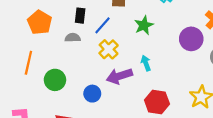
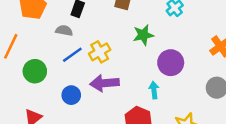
blue line: (103, 25) -> (72, 55), moved
purple circle: (191, 39) -> (171, 63), moved
cyan arrow: (146, 63) -> (154, 90), moved

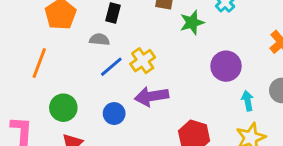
green star: (143, 35) -> (192, 23), moved
green circle: (35, 71) -> (63, 108), moved
cyan arrow: (154, 90) -> (248, 101), moved

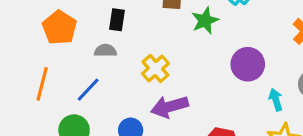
blue line: (111, 67) -> (88, 90), moved

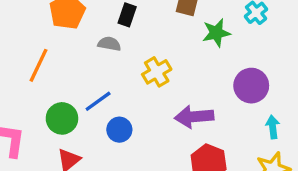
blue line: (88, 90) -> (98, 101), moved
purple arrow: (170, 107) -> (194, 117), moved

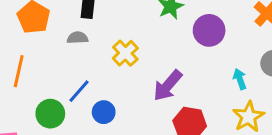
purple circle: (251, 86) -> (209, 30), moved
purple arrow: (194, 117) -> (168, 86), turned -32

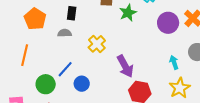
purple circle: (209, 30) -> (168, 23), moved
purple arrow: (168, 86) -> (125, 66), turned -70

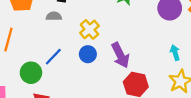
blue circle: (82, 84) -> (88, 54), moved

